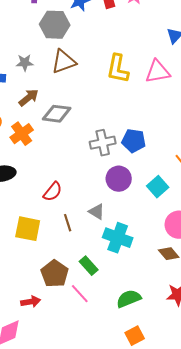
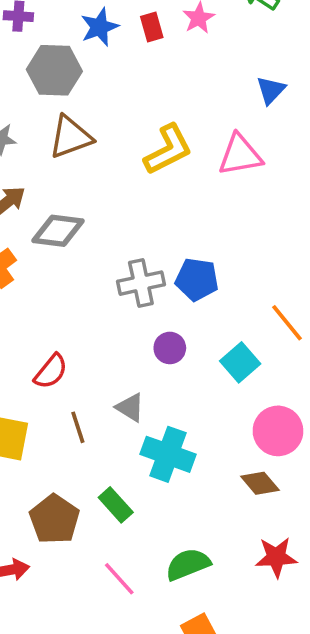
yellow L-shape: (118, 69) -> (168, 150), turned -128
purple circle: (119, 179) -> (170, 348), size x0.7
pink line: (80, 294) -> (119, 579), moved

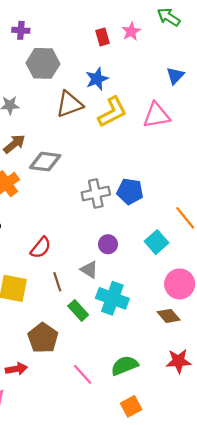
blue star: (99, 27) -> (97, 79), moved
brown triangle: (71, 137) -> (69, 104), moved
purple circle: (170, 348) -> (108, 244), moved
green rectangle: (116, 505) -> (78, 310), moved

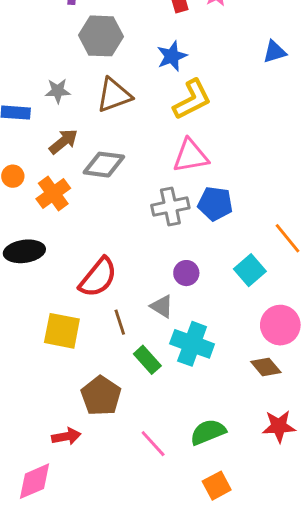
blue triangle: (175, 76) -> (275, 52), turned 30
brown triangle: (69, 104) -> (114, 95), moved
pink triangle: (156, 115) -> (191, 156), moved
red semicircle: (41, 248) -> (98, 277), size x1.4

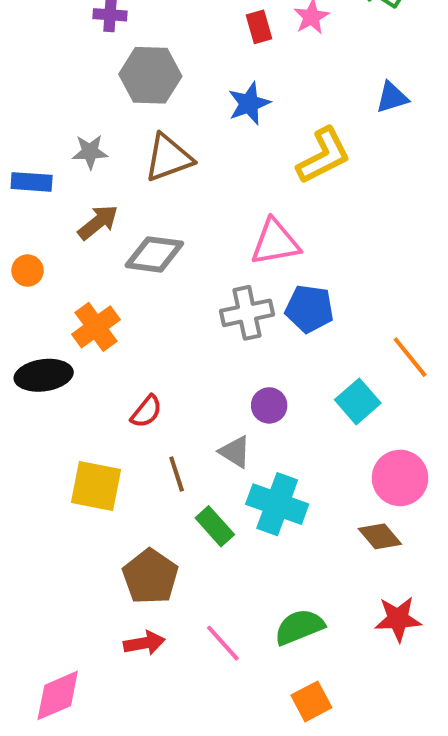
yellow L-shape: (192, 100) -> (324, 156), moved
orange cross: (53, 193) -> (96, 327), moved
red semicircle: (98, 277) -> (146, 411), size x0.6
red arrow: (66, 436) -> (144, 643), moved

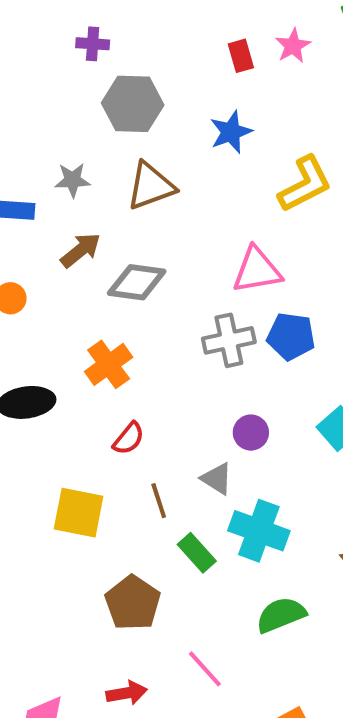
orange cross: (96, 327) -> (109, 364), moved
green semicircle: (299, 627) -> (281, 615), moved
red arrow: (144, 643) -> (127, 693), moved

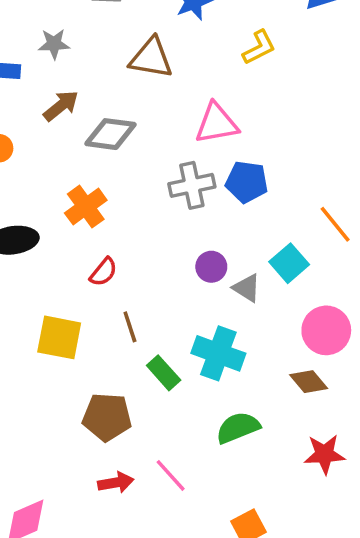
yellow L-shape: (305, 184) -> (259, 47), size x0.7
brown triangle: (151, 186) -> (151, 58), moved, turned 30
gray triangle: (217, 479) -> (247, 288), moved
brown pentagon: (133, 603) -> (107, 417), turned -30
red arrow: (127, 693) -> (116, 482), moved

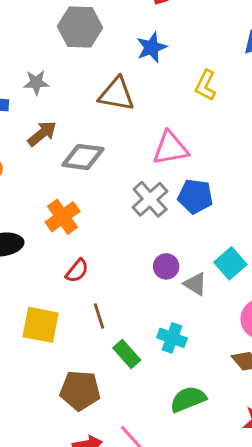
yellow L-shape: (259, 47) -> (206, 85), turned 144
gray cross: (192, 185) -> (150, 199), turned -30
cyan cross: (218, 353) -> (172, 338), size x0.7

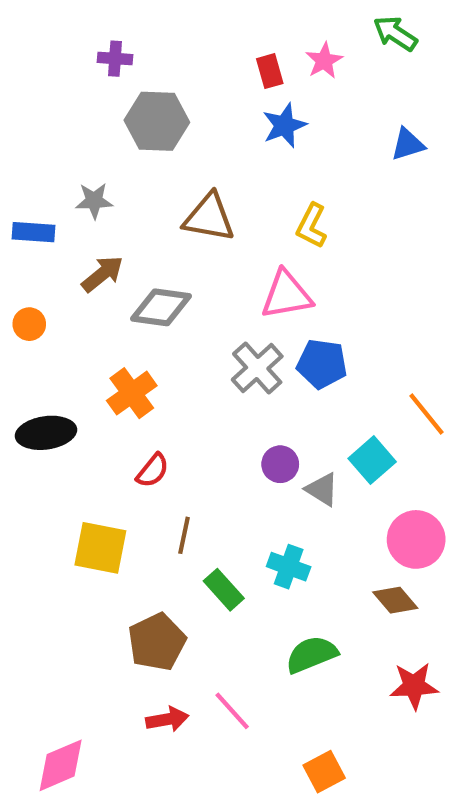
blue star: (152, 47) -> (284, 125), moved
yellow L-shape: (206, 85) -> (312, 226), moved
brown line: (99, 316) -> (184, 535), turned 30
brown pentagon: (80, 390) -> (157, 642), turned -30

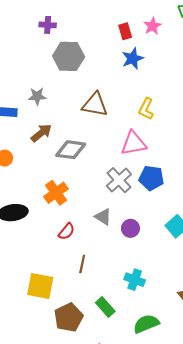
gray triangle: (322, 489) -> (103, 217), moved
yellow square: (100, 548) -> (40, 286), moved
green rectangle: (224, 590) -> (105, 307), moved

